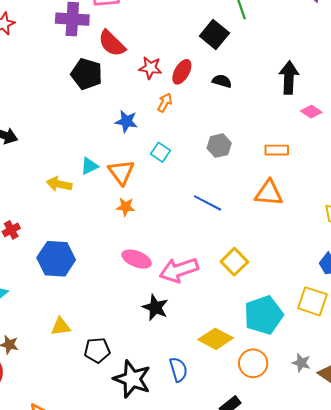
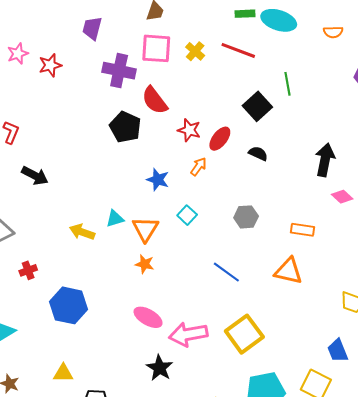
yellow square: (234, 262) -> (244, 334), size x1.4

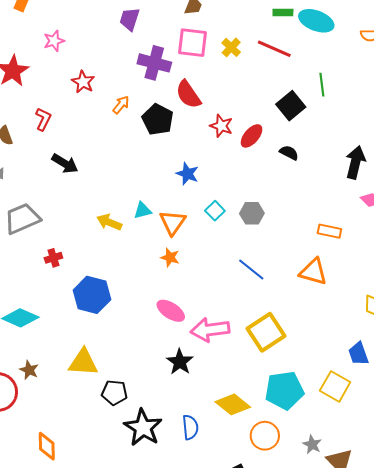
red star: (50, 65) -> (83, 82), moved, turned -30
orange arrow: (198, 167) -> (121, 105), moved
gray hexagon: (246, 217) -> (252, 213), moved
yellow triangle: (63, 373) -> (83, 362), size x1.5

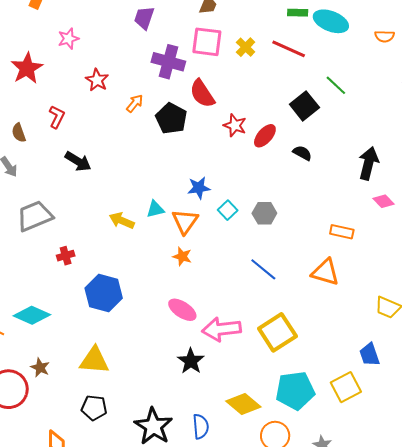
green line: (322, 85) -> (336, 85), turned -40
blue star: (187, 174) -> (199, 188), moved, turned -30
yellow square: (335, 386) -> (346, 387), turned 32
black pentagon: (114, 393) -> (94, 408), moved

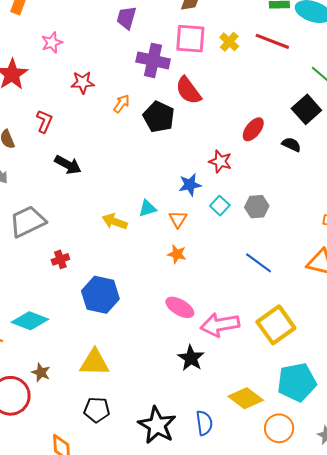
red star: (97, 80) -> (83, 82), turned -30
black square: (304, 106) -> (306, 109), moved
red star: (235, 125) -> (220, 161), moved
orange triangle: (185, 222) -> (178, 219), size x0.7

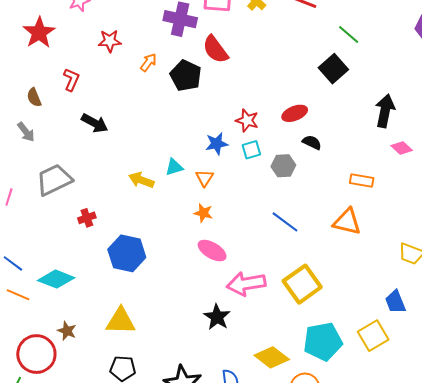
red ellipse: (253, 129) -> (295, 113), moved, turned 30
black semicircle: (291, 145) -> (312, 142), moved
cyan square: (220, 206) -> (251, 150), moved, turned 30
pink ellipse: (180, 307) -> (212, 251), moved

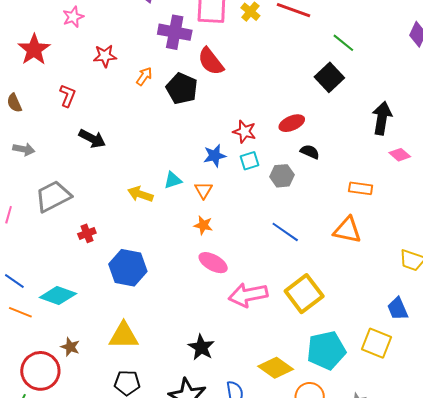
brown semicircle: (34, 97) -> (14, 103), moved
gray arrow: (26, 132) -> (24, 149), turned -40
black star: (217, 317) -> (201, 347), moved
yellow square: (373, 336) -> (377, 343), turned -36

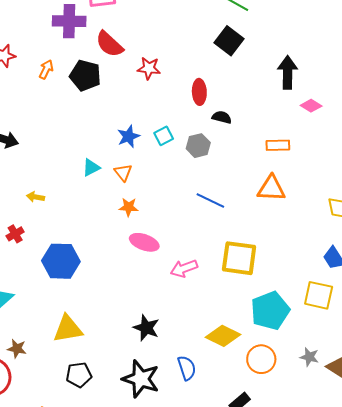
red ellipse: (292, 123) -> (199, 92), turned -60
red star: (244, 132) -> (149, 68), moved
yellow arrow: (140, 194) -> (35, 197), moved, size x0.7
yellow square: (304, 294) -> (239, 258), turned -36
pink arrow: (248, 295) -> (184, 268), size x0.7

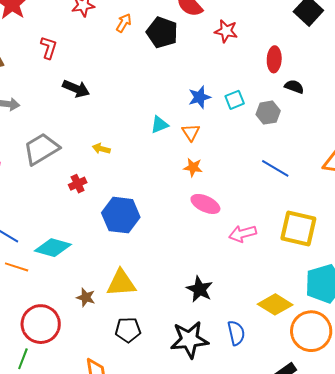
brown star: (17, 349) -> (86, 297), moved
orange circle: (261, 359) -> (311, 331), size x1.4
black star: (141, 379) -> (189, 340), turned -30

